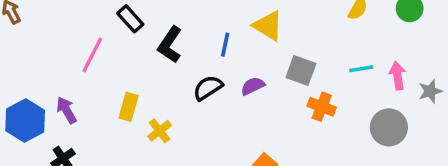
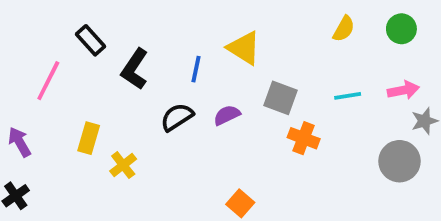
pink arrow: (398, 76) -> (403, 90), moved, turned 88
gray circle: (389, 127) -> (399, 161), moved

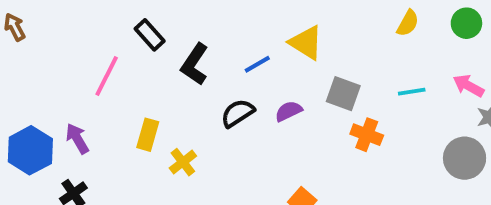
blue line: (196, 69) -> (257, 64), turned 48
pink arrow: (403, 90) -> (468, 86), turned -140

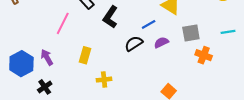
blue line: (257, 64) -> (149, 24), moved
gray square: (343, 94) -> (191, 33), turned -30
yellow cross: (183, 162) -> (104, 80), moved, turned 32

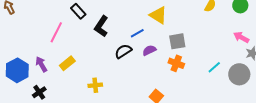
cyan line: (228, 32) -> (214, 67), moved, turned -32
yellow rectangle: (85, 55) -> (67, 63), moved, turned 35
orange cross: (204, 55) -> (176, 63), moved

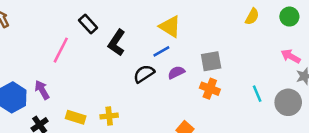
yellow triangle: (158, 15) -> (170, 27), moved
yellow rectangle: (67, 63) -> (76, 117), moved, turned 56
cyan line: (214, 67) -> (257, 94), turned -72

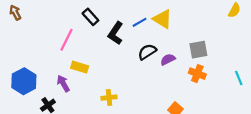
blue line: (161, 51) -> (140, 22), moved
black semicircle: (144, 74) -> (147, 52), moved
purple arrow: (42, 90) -> (63, 83), moved
yellow rectangle: (76, 117) -> (80, 67), moved

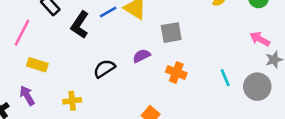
gray square: (198, 50) -> (171, 33), moved
black semicircle: (147, 52) -> (104, 69), moved
purple arrow: (63, 83) -> (27, 96), moved

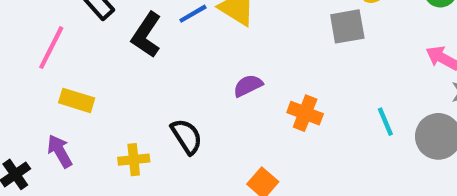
gray square: (171, 33) -> (347, 26), moved
black semicircle: (104, 69) -> (187, 136), moved, turned 90

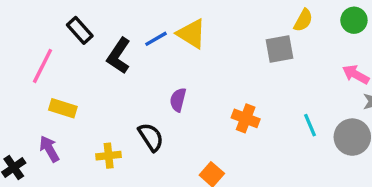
purple semicircle: (248, 86) -> (178, 100), moved, turned -50

